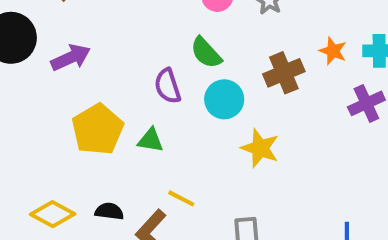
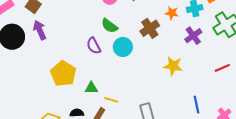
purple arrow: (71, 58) -> (40, 30), moved, turned -78
green triangle: (151, 140) -> (91, 88), moved
yellow star: (260, 148) -> (173, 66), moved

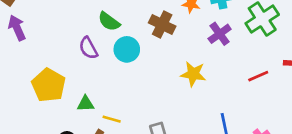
brown cross: (150, 28) -> (162, 25), turned -30

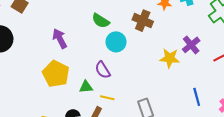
purple arrow: (17, 28) -> (60, 39), moved
purple cross: (220, 34) -> (191, 45), moved
purple semicircle: (88, 48) -> (103, 70), moved

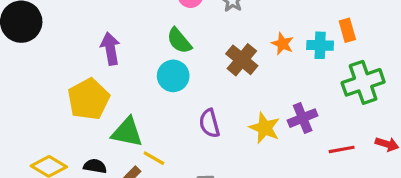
cyan circle: (116, 42) -> (173, 76), moved
purple semicircle: (103, 70) -> (209, 123), moved
green triangle: (86, 87) -> (127, 132), size x1.5

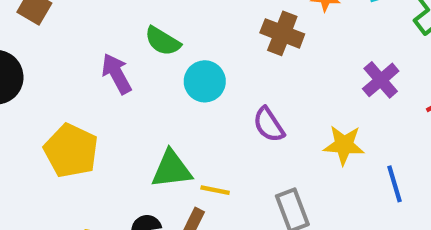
green semicircle: (179, 41) -> (163, 41), moved
yellow pentagon: (88, 99) -> (71, 151), moved
yellow star: (265, 128) -> (344, 145), moved

